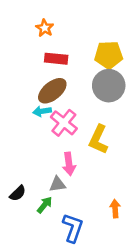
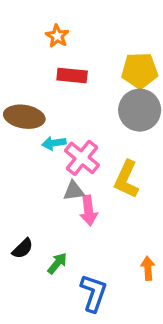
brown ellipse: (52, 91) -> (24, 117), moved, turned 48
gray triangle: (57, 184) -> (74, 191), moved

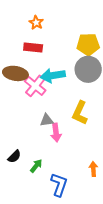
red rectangle: (72, 76) -> (33, 47), moved
cyan arrow: (54, 143) -> (53, 76), moved, size x1.6
pink cross: (82, 158) -> (35, 86), moved

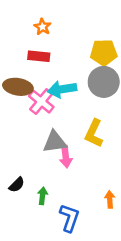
gray triangle: (47, 120) -> (55, 142), size x1.5
green arrow: (36, 166) -> (42, 196), turned -32

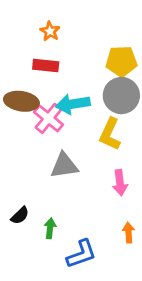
yellow L-shape: (94, 133) -> (110, 134), moved
pink arrow: (66, 157) -> (120, 183), moved
blue L-shape: (69, 218) -> (81, 254), turned 52

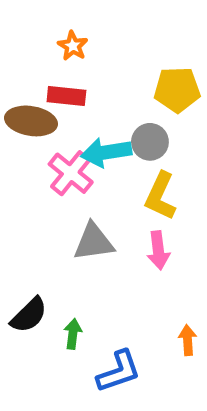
gray circle: (121, 96) -> (150, 142), moved, size x0.7
brown ellipse: (21, 101) -> (31, 121), moved
pink arrow: (120, 183) -> (158, 250), moved
black semicircle: (20, 215) -> (29, 315), size x1.4

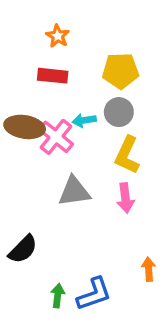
yellow pentagon: (177, 90) -> (120, 71), moved
brown ellipse: (31, 121) -> (25, 127), moved
cyan arrow: (106, 152) -> (84, 120), size x0.6
green arrow: (73, 334) -> (58, 296), moved

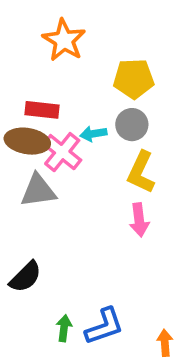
orange star: (58, 36) -> (64, 40), size x1.6
red rectangle: (53, 76) -> (42, 110), moved
gray triangle: (74, 191) -> (38, 191), moved
orange arrow: (149, 269) -> (165, 343), moved

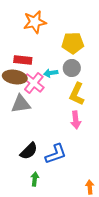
orange star: (64, 40) -> (35, 22), turned 30
black semicircle: (25, 277) -> (29, 151), moved
blue L-shape: (104, 326) -> (56, 154), moved

